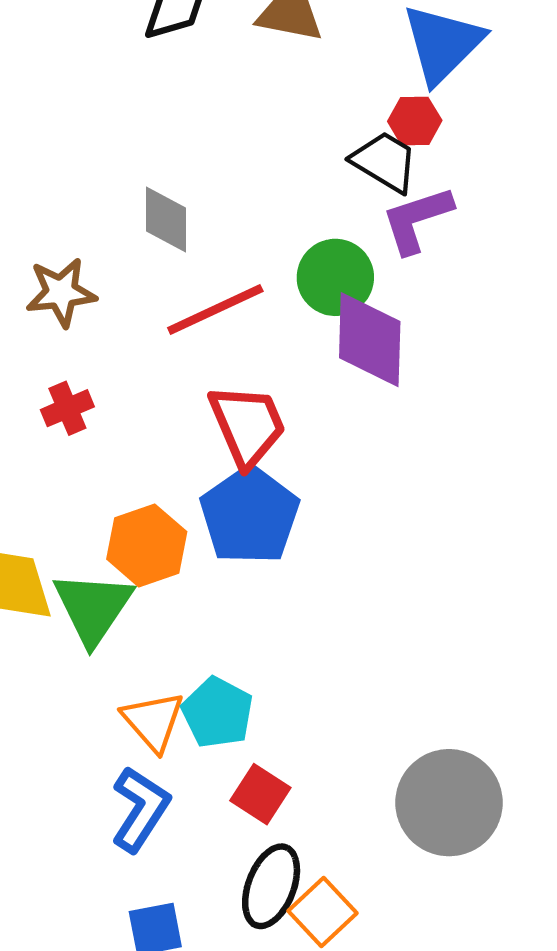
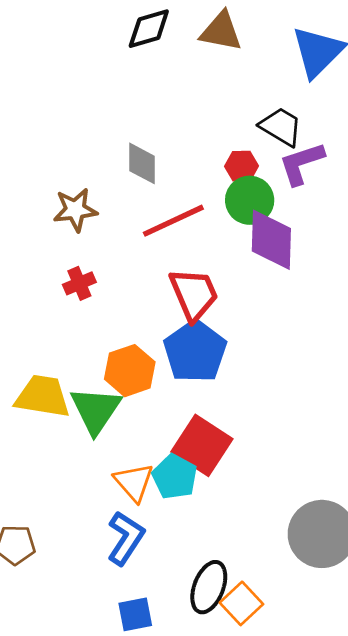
red hexagon: (415, 121) -> (241, 166), moved
red square: (260, 794) -> (202, 445), moved, size x1.6

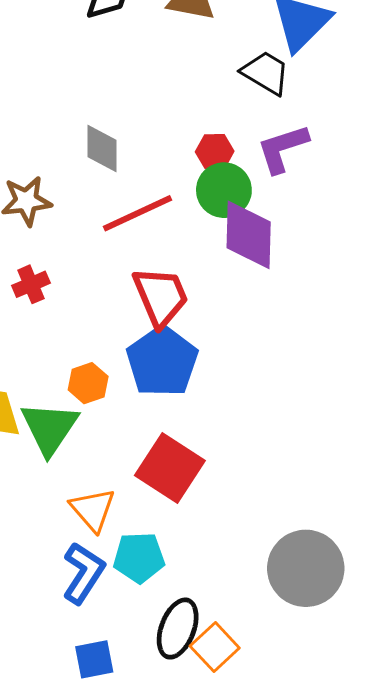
black trapezoid: (281, 127) -> (266, 73), moved
orange hexagon: (130, 371) -> (88, 383), size x0.7
cyan pentagon: (175, 477) -> (139, 558), moved, turned -30

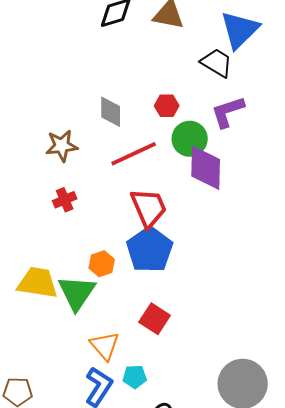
red hexagon: (215, 152) -> (167, 106), moved
red square: (170, 468) -> (155, 319), size x0.7
cyan pentagon: (139, 558) -> (135, 377), size x0.7

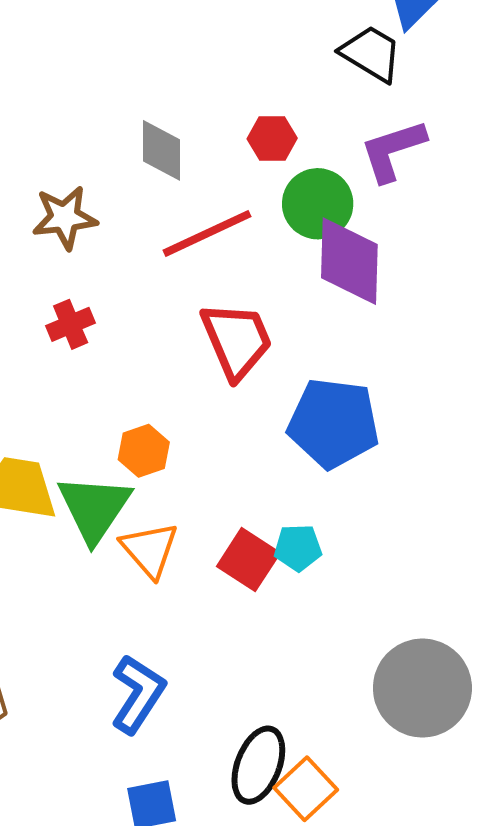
blue pentagon: (150, 250) -> (333, 423), moved, turned -30
orange triangle: (105, 346) -> (150, 550), moved
cyan pentagon: (135, 377) -> (298, 548), moved

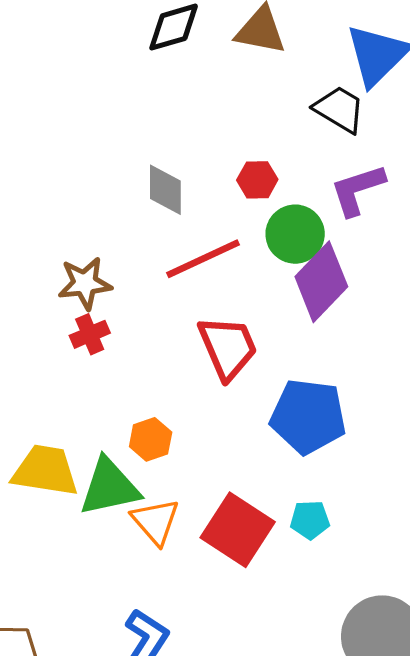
brown star: (65, 218) -> (85, 283), moved
purple diamond: (349, 261) -> (321, 282), turned 42
green triangle: (94, 508) -> (109, 487), turned 44
cyan pentagon: (298, 548) -> (310, 520), moved
red square: (248, 560) -> (238, 530), size x1.4

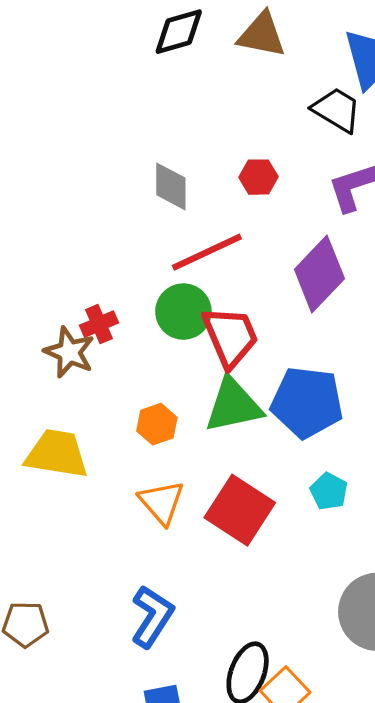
green circle: (295, 234) -> (183, 312), moved
brown star: (85, 283) -> (69, 352), moved, turned 30
green triangle: (109, 487) -> (233, 405), moved
cyan pentagon: (310, 520) -> (329, 491), moved, turned 30

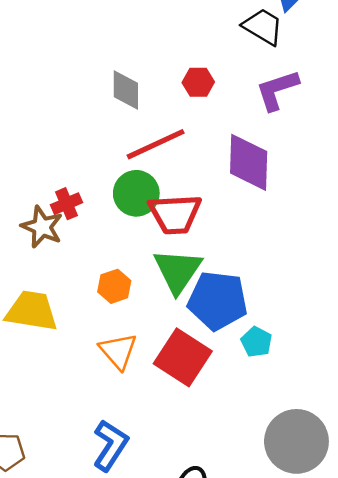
purple diamond: (319, 274) -> (249, 162), turned -42
red trapezoid: (230, 337) -> (175, 214), turned 110
blue pentagon: (307, 402) -> (218, 301), moved
green triangle: (233, 405) -> (178, 271), turned -44

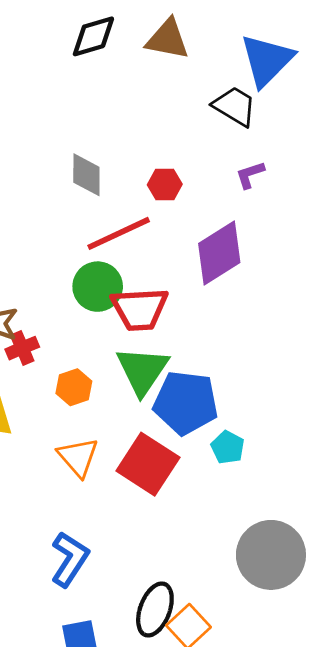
red hexagon: (198, 82) -> (165, 185), moved
purple L-shape: (277, 90) -> (250, 175), size x0.6
purple diamond: (249, 162) -> (219, 253), turned 56
red cross: (67, 204) -> (22, 348), moved

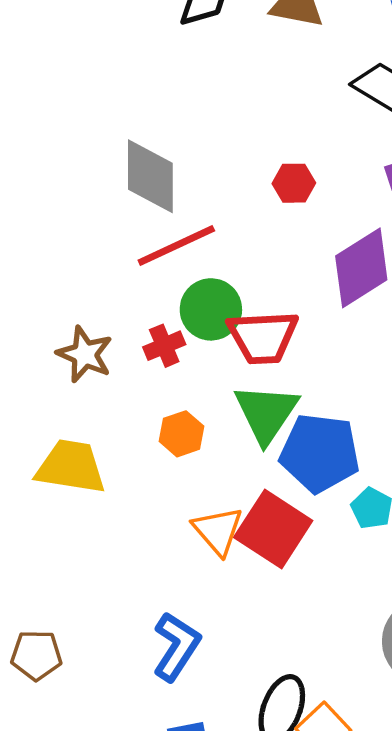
gray diamond: (86, 175) -> (150, 176), moved, size x1.4
red line: (119, 233) -> (176, 245), moved
red cross: (22, 348) -> (164, 346), moved
orange triangle: (78, 457) -> (218, 531), moved

